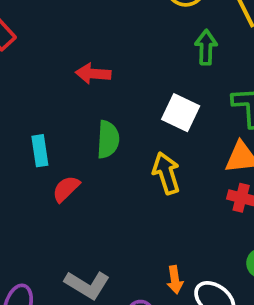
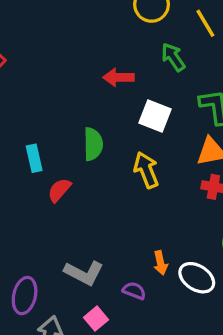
green arrow: (206, 47) -> (173, 57), turned -32
red arrow: (93, 74) -> (119, 77), moved

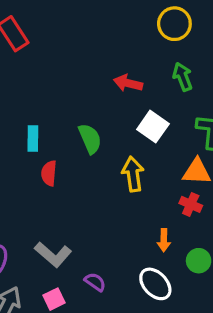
green semicircle: (93, 144) -> (90, 139), turned -36
red semicircle: (59, 190) -> (49, 173), turned -50
orange arrow: (161, 263) -> (164, 240), moved

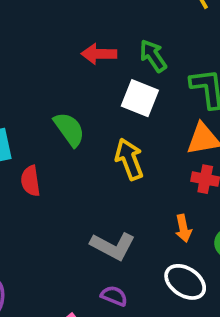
green arrow: (183, 77) -> (153, 56), moved
gray L-shape: (53, 255) -> (113, 246), moved

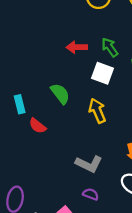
red semicircle: (30, 181) -> (38, 126), turned -42

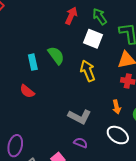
red arrow: (77, 47) -> (71, 16), turned 114
cyan rectangle: (20, 104) -> (33, 62), moved
red semicircle: (38, 126) -> (27, 91), moved

